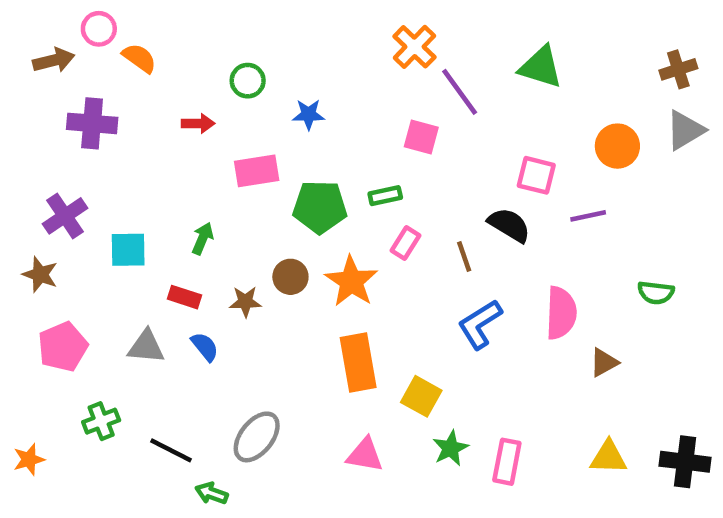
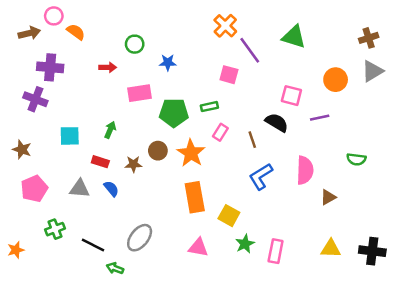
purple cross: (65, 216) -> (35, 99), moved, turned -35

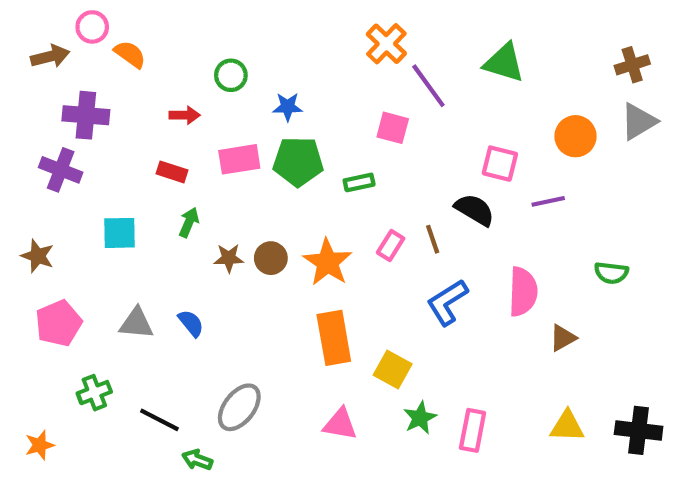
green pentagon: (174, 113) -> (298, 161), moved
pink rectangle: (220, 132) -> (391, 245), moved
red rectangle: (100, 162) -> (172, 172), moved
brown star: (133, 164) -> (229, 258), moved
orange star: (16, 250) -> (40, 445), moved

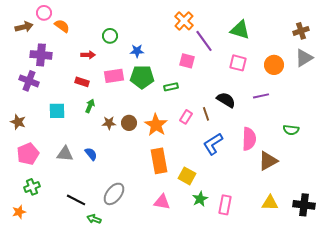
pink square: (500, 164) -> (238, 63), moved
brown triangle: (563, 338) -> (268, 161), size x1.5
green cross: (94, 393) -> (32, 187), moved

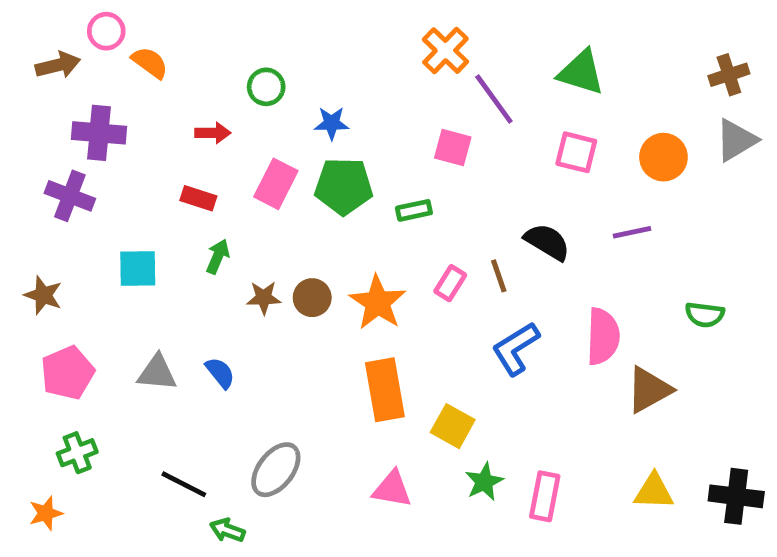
pink rectangle: (114, 76) -> (276, 184), turned -54

